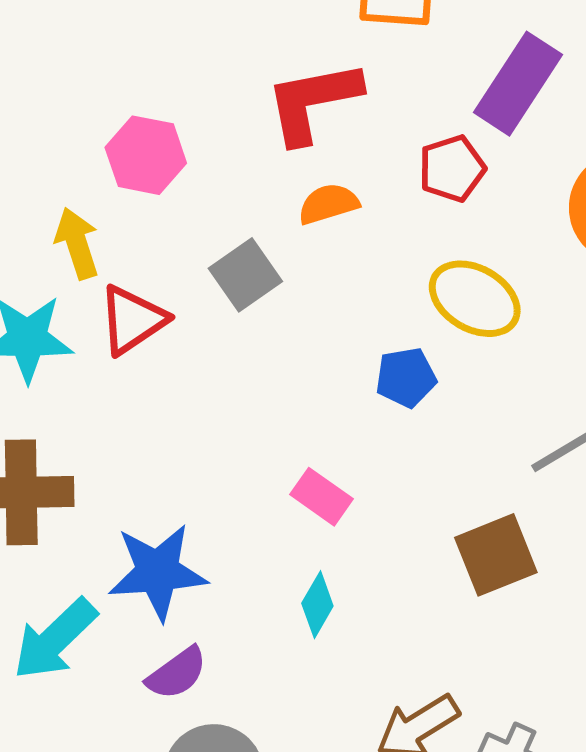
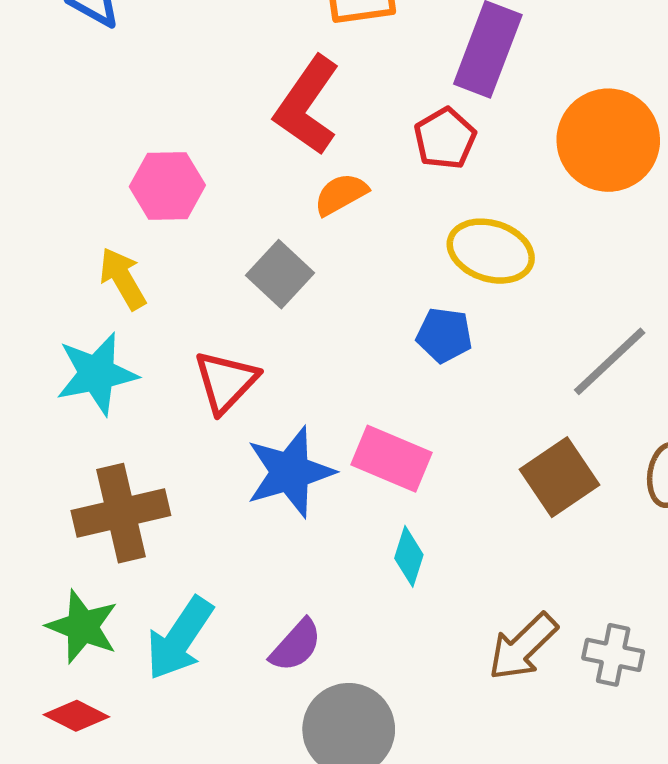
red L-shape: (313, 102) -> (307, 105), turned -32
red triangle: (132, 320) -> (226, 382), moved
blue pentagon: (406, 377) -> (444, 335), turned 30
pink rectangle: (321, 497) -> (391, 459), size x1.4
blue star: (158, 572) -> (290, 472), moved

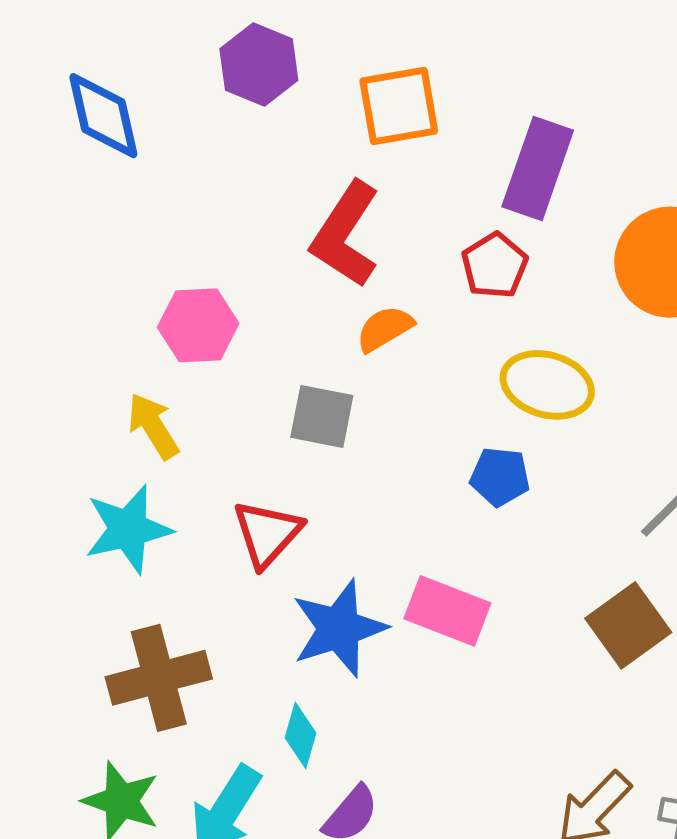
gray square: (280, 274) -> (322, 416), turned -30
cyan diamond: (409, 556) -> (301, 735), moved

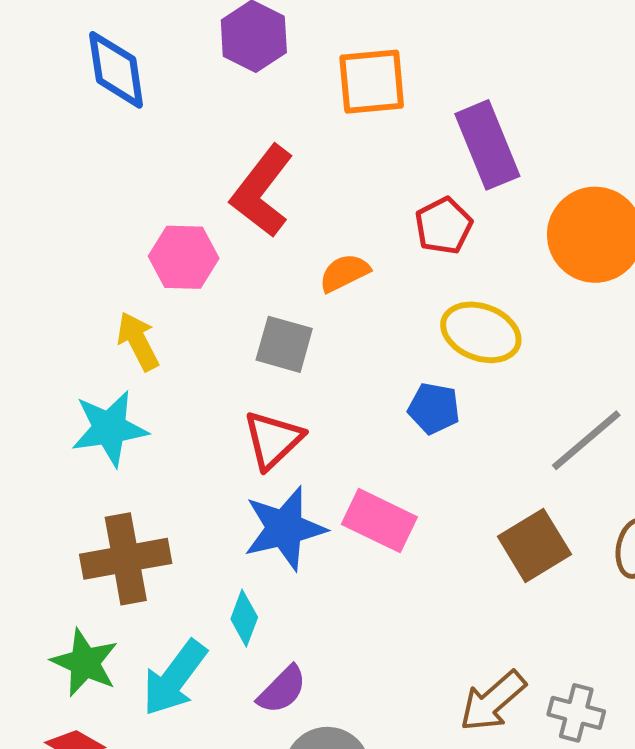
purple rectangle: (538, 169) -> (487, 145), turned -46
red L-shape: (345, 234) -> (262, 191), moved
red triangle: (267, 533) -> (273, 440), moved

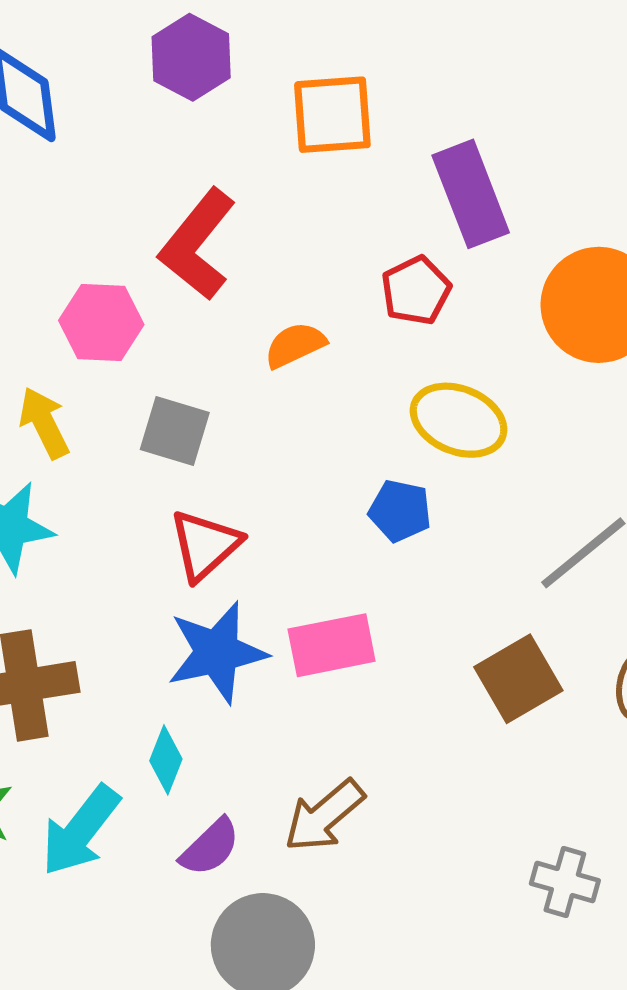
gray square: (284, 344) -> (175, 431), moved
pink rectangle: (379, 521) -> (332, 645), turned -38
brown arrow: (493, 701) -> (324, 816), moved

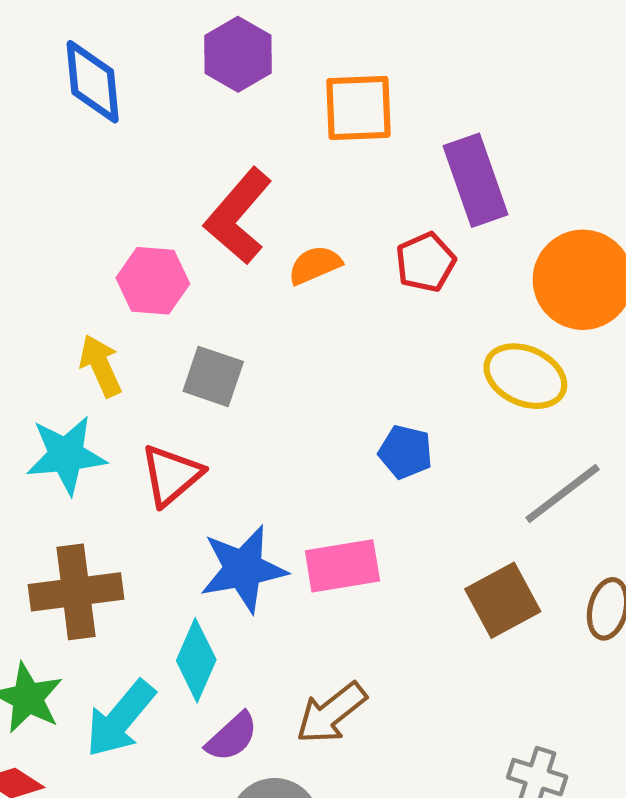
orange semicircle: (295, 345) -> (315, 265), moved
yellow ellipse: (459, 420) -> (525, 376), moved
red triangle: (205, 545) -> (171, 475), moved
cyan diamond: (166, 760) -> (196, 660), size x1.4

